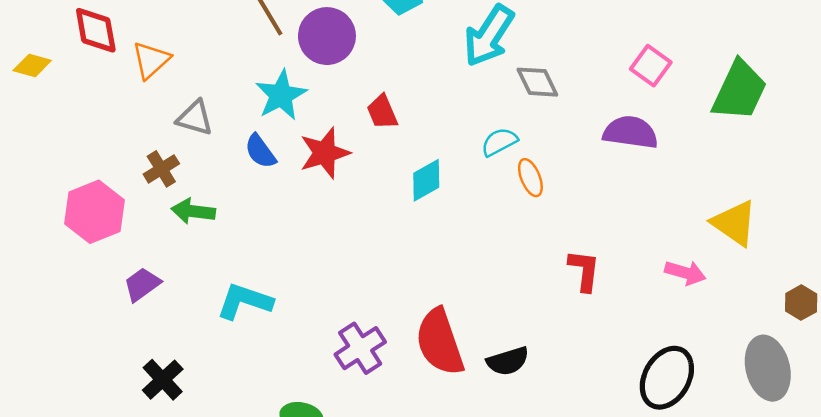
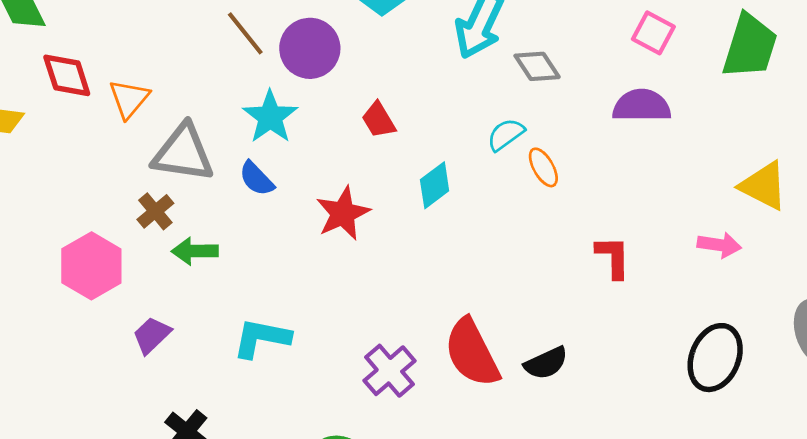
gray triangle: (195, 118) -> (183, 153), size x1.6
red star: (325, 153) -> (343, 213), moved

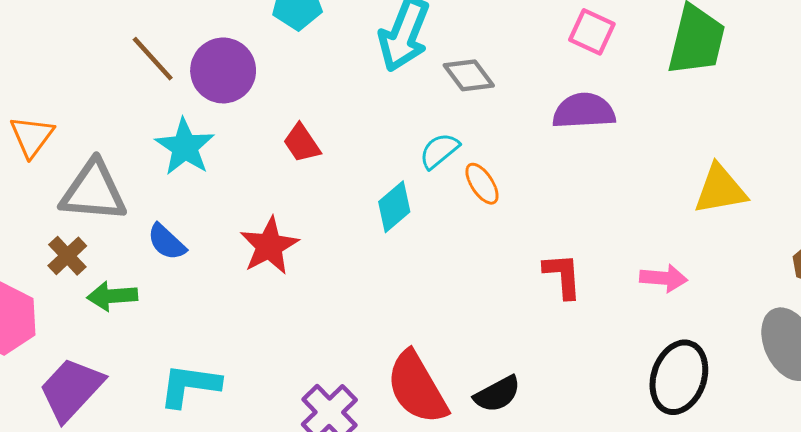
blue semicircle: (257, 179) -> (167, 242), moved
cyan diamond: (435, 185) -> (394, 207), moved
yellow triangle: (764, 186) -> (720, 189), turned -34
pink arrow: (719, 245) -> (664, 278), moved
purple trapezoid: (152, 335) -> (71, 389), size x1.6

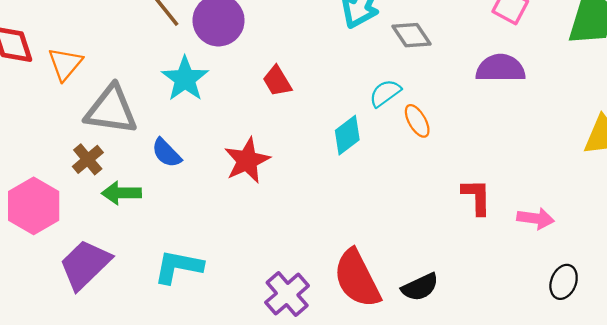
pink arrow: (664, 278) -> (535, 218), moved
black ellipse: (679, 377) -> (564, 282), size x0.6

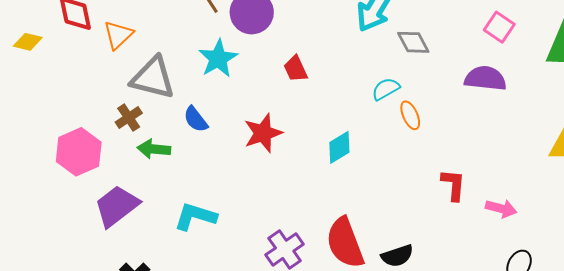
cyan diamond: (347, 135) -> (339, 147), moved

